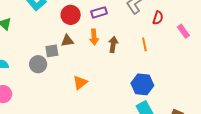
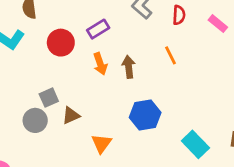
brown triangle: (67, 41) -> (71, 115), moved
orange triangle: (80, 83) -> (101, 143), moved
blue hexagon: (142, 84) -> (145, 115), moved

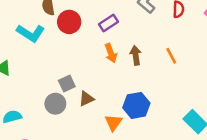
red circle: (61, 43) -> (69, 22), moved
orange line: (170, 55) -> (171, 56), moved
blue hexagon: (145, 115) -> (136, 105), moved

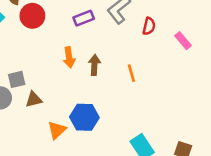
purple rectangle: (108, 23) -> (84, 18), moved

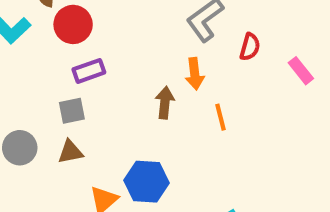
purple rectangle: (84, 18) -> (89, 71), moved
orange arrow: (69, 57) -> (195, 74), moved
gray square: (17, 79) -> (72, 111), moved

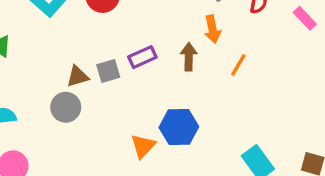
purple rectangle: (89, 71) -> (142, 57), moved
orange line: (221, 117) -> (238, 65), turned 50
brown triangle: (70, 152) -> (77, 76), moved

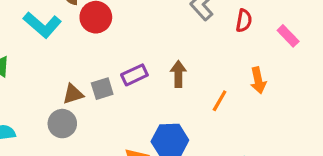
orange arrow: (212, 29) -> (258, 80), moved
orange line: (238, 65) -> (220, 101), moved

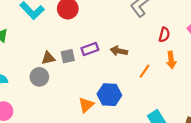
red semicircle: (244, 21) -> (164, 35), moved
brown arrow: (178, 74) -> (119, 51), turned -84

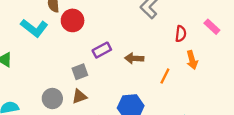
purple rectangle: (90, 49) -> (102, 50), moved
brown triangle: (48, 58) -> (79, 97), moved

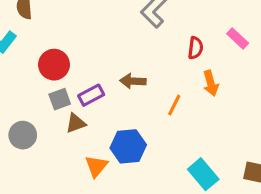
red circle: (73, 20) -> (54, 65), moved
purple rectangle: (102, 50) -> (91, 95), moved
brown triangle: (79, 97) -> (76, 123), moved

